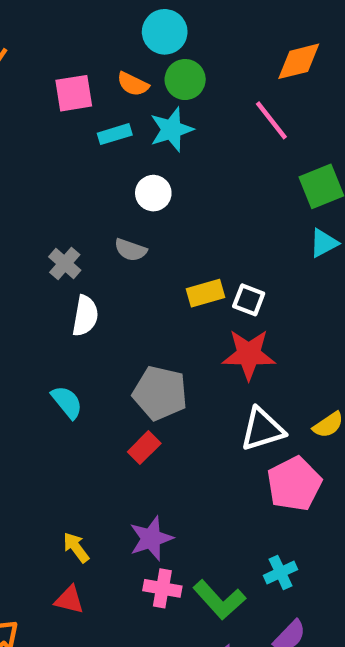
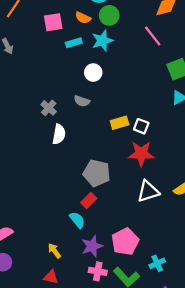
cyan semicircle: (67, 402) -> (77, 220), moved
pink pentagon: (294, 484) -> (125, 242), moved

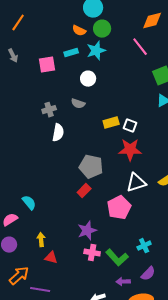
pink square: (53, 22) -> (47, 65), moved
gray cross: (49, 108) -> (49, 110), turned 32
cyan semicircle: (77, 220) -> (29, 203), moved
pink pentagon: (125, 242) -> (119, 208), moved
yellow arrow: (54, 251) -> (41, 240), moved, turned 32

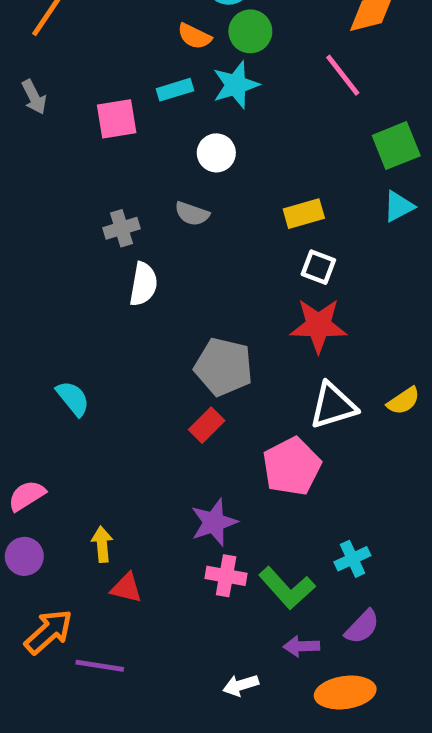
yellow rectangle: (111, 123) -> (304, 214), moved
cyan semicircle: (29, 203) -> (73, 398), moved

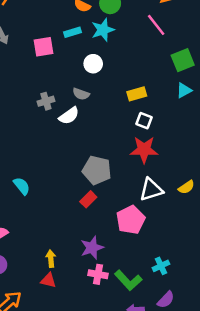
white semicircle: (143, 284) -> (69, 116), moved, turned 45
yellow arrow: (102, 544) -> (51, 259), moved

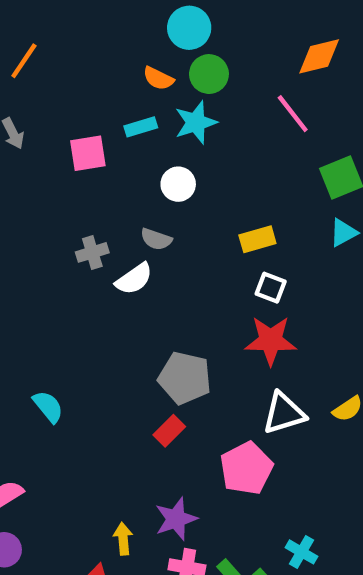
yellow arrow: (51, 259) -> (123, 539), moved
cyan cross: (161, 266) -> (301, 552), turned -35

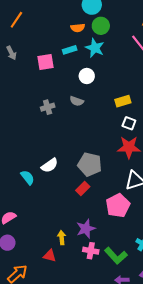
orange semicircle: (158, 78) -> (78, 28), turned -32
cyan star: (196, 122) -> (95, 48), turned -30
white semicircle: (134, 279) -> (50, 165), moved

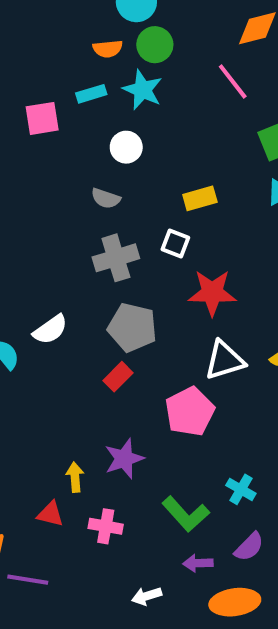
gray cross: (48, 107) -> (116, 258), moved, size x1.5
white square: (129, 123) -> (175, 243), moved
pink cross: (91, 251) -> (106, 526), moved

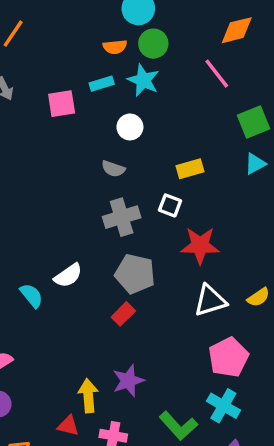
pink pentagon: (190, 412) -> (228, 357), moved
yellow arrow: (75, 477) -> (88, 396), size x1.4
cyan cross: (241, 489) -> (223, 406), size x1.4

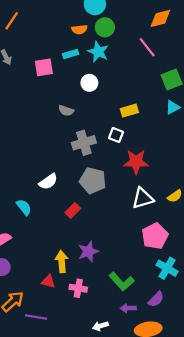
gray semicircle: (113, 169) -> (66, 111), moved
cyan semicircle: (31, 296) -> (24, 207), moved
red rectangle: (123, 314) -> (73, 210), moved
cyan cross: (223, 406) -> (167, 268), moved

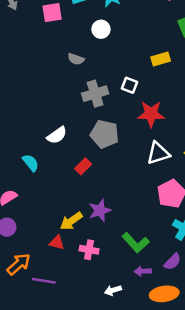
yellow rectangle: (129, 111) -> (161, 59), moved
yellow arrow: (62, 262) -> (71, 221), turned -120

